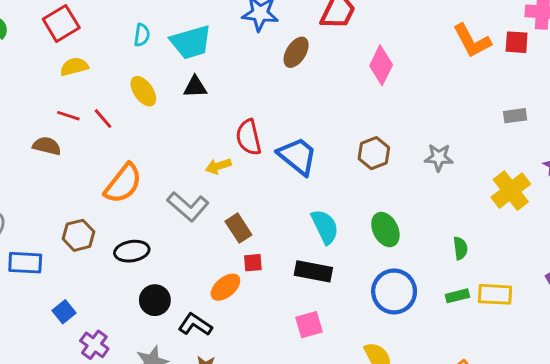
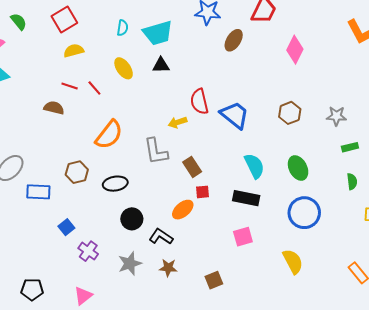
gray L-shape: (188, 206) -> (156, 151), turned 40
green rectangle: (457, 296) -> (350, 147), moved

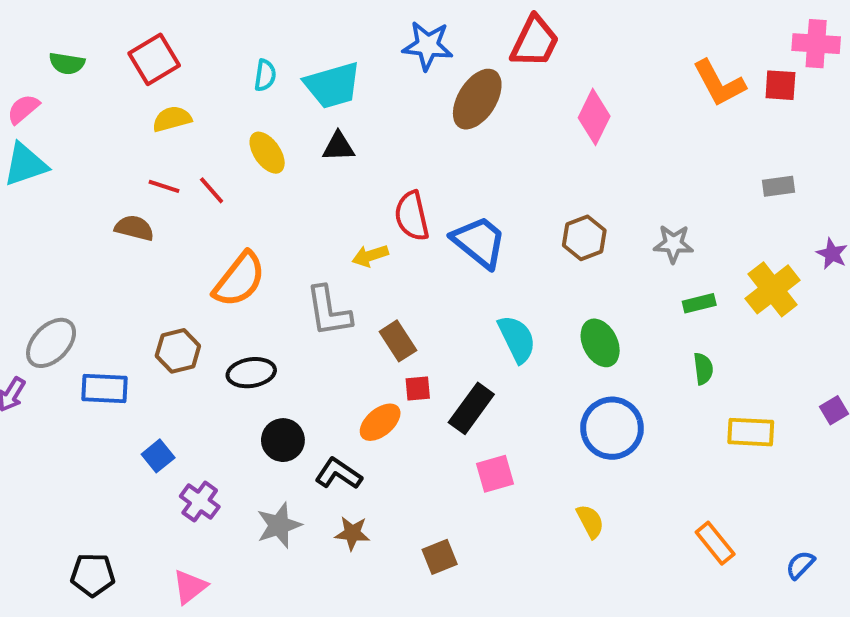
green semicircle: (19, 22) -> (67, 63), turned 138
brown ellipse: (234, 40) -> (477, 99), size x1.4
black rectangle: (246, 198) -> (471, 408), moved, turned -65
yellow semicircle: (293, 261) -> (590, 521), size x0.7

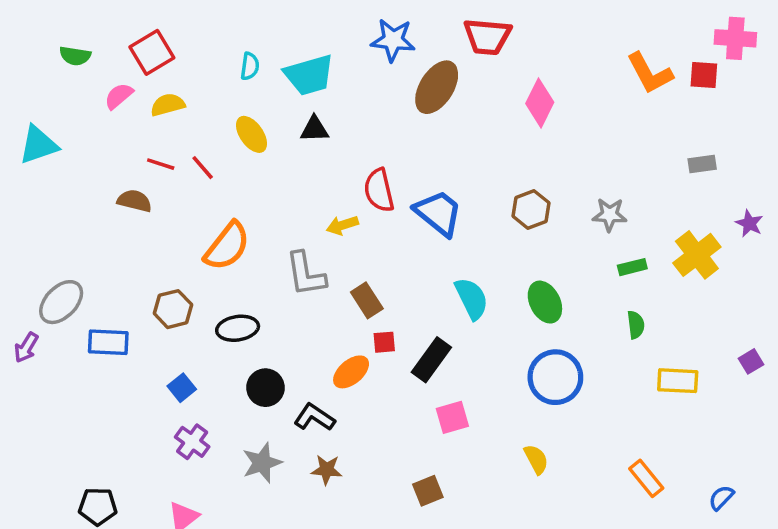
red trapezoid: (535, 42) -> (487, 37), turned 69
pink semicircle: (23, 109) -> (119, 96), moved
blue square: (158, 456) -> (182, 388), moved
brown square: (440, 557) -> (428, 491), moved

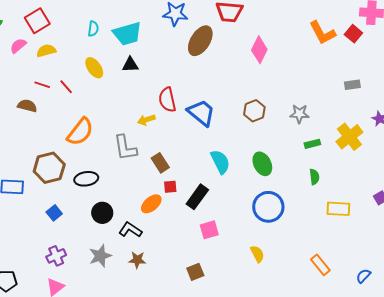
red square: (704, 75) -> (353, 34), turned 36
brown hexagon: (173, 309) -> (49, 168), size x1.4
purple cross: (192, 442) -> (56, 256), moved, turned 30

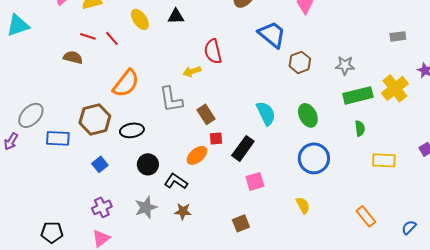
blue trapezoid: (201, 113) -> (272, 34), moved
green rectangle: (312, 144) -> (358, 95), size x1.8

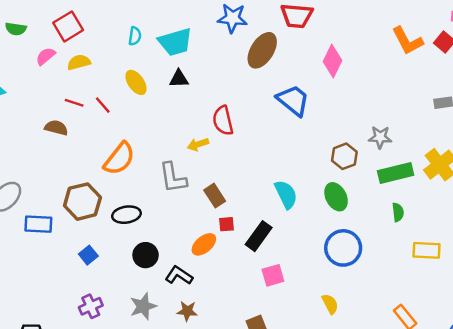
brown hexagon: (300, 62) -> (344, 156), moved

